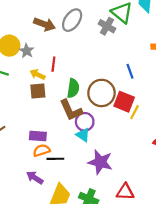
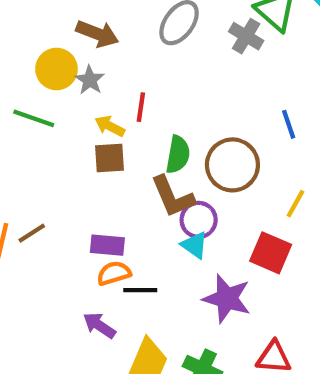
brown arrow: (44, 24) -> (97, 34), moved
red square: (124, 102) -> (271, 253), moved

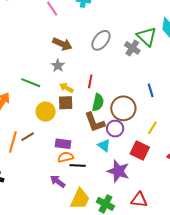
yellow circle: (56, 69) -> (46, 112), moved
red line: (141, 107) -> (90, 81), moved
purple circle: (199, 220) -> (115, 129), moved

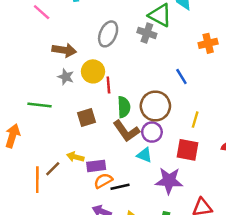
yellow arrow: (66, 88) -> (75, 157), moved
yellow circle: (46, 112) -> (93, 71), moved

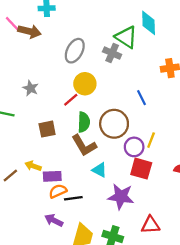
brown arrow: (64, 50) -> (29, 31), moved
yellow circle: (93, 71) -> (85, 84), moved
red line: (108, 85) -> (71, 100), turned 49
purple circle: (152, 132) -> (134, 147), moved

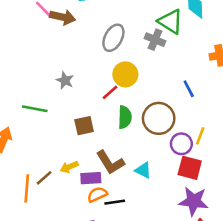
brown L-shape: (84, 145) -> (110, 162), moved
yellow arrow: (33, 166) -> (69, 167), turned -42
purple star: (121, 197) -> (194, 201), moved

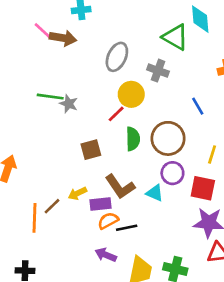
gray cross: (155, 40) -> (158, 71), moved
green line: (35, 109) -> (50, 97), moved
purple circle: (181, 144) -> (172, 173), moved

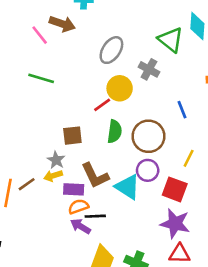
pink line: (43, 31) -> (40, 35), moved
gray star: (69, 104) -> (56, 160), moved
cyan triangle: (155, 193) -> (127, 187), size x1.5
purple arrow: (106, 255) -> (81, 226), moved

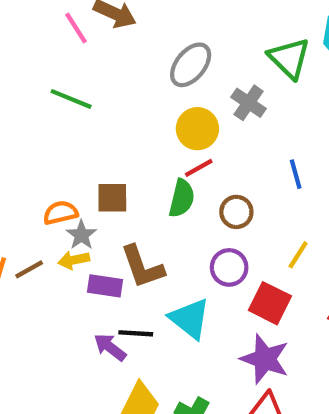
red line: (102, 105) -> (199, 168), moved
brown circle: (148, 136) -> (236, 212), size x0.6
cyan triangle: (127, 187) -> (190, 319), moved
orange semicircle: (78, 207) -> (60, 213), moved

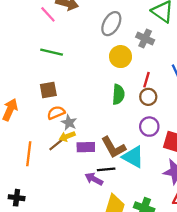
red line: (199, 168) -> (147, 80), moved, turned -35
brown square: (112, 198) -> (48, 90), moved
brown L-shape: (142, 267) -> (113, 147), moved
brown line: (29, 269) -> (56, 145), moved

